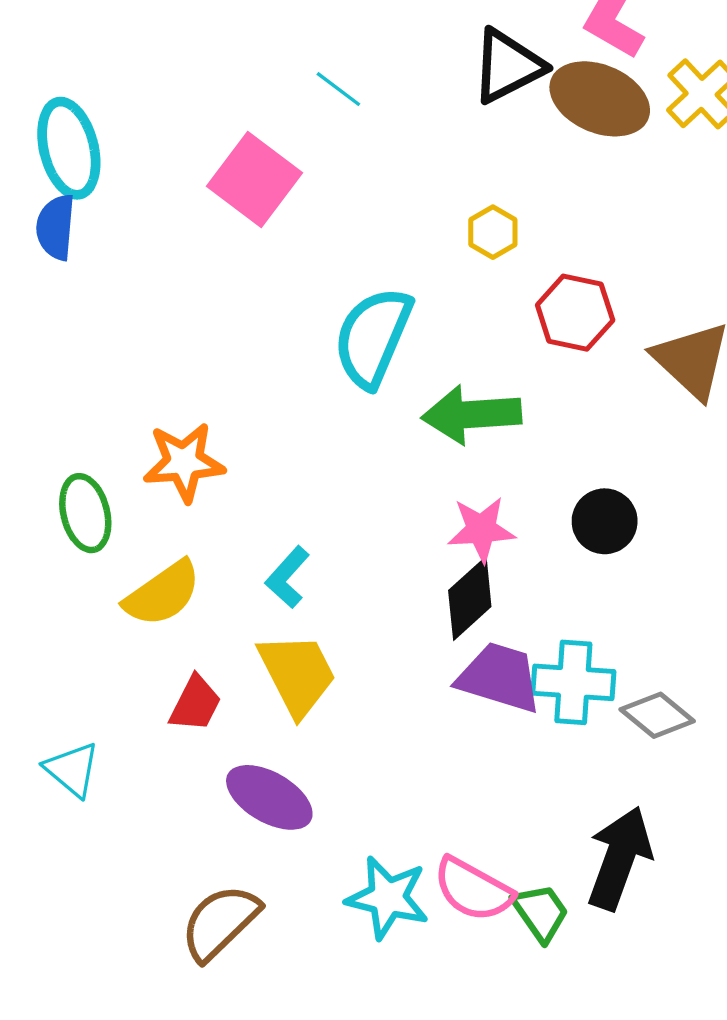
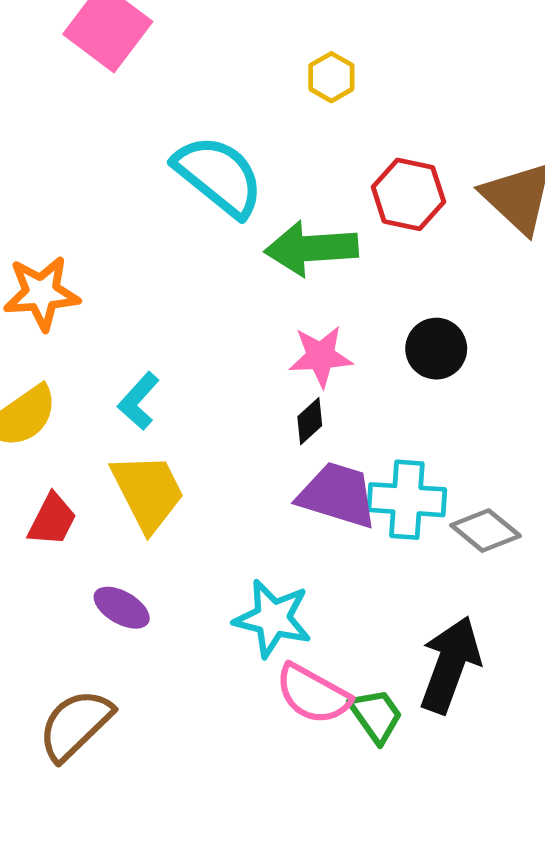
red hexagon: (575, 313) -> (408, 194), moved
cyan semicircle: (373, 337) -> (219, 176), turned 106
black diamond: (470, 599) -> (310, 421), size x0.6
purple ellipse: (269, 797) -> (122, 608), size x0.7
cyan star: (388, 898) -> (273, 618), moved

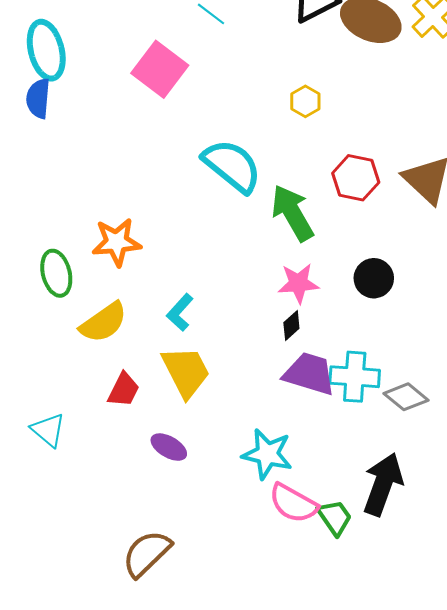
green arrow: (311, 248) -> (292, 213), turned 64
brown semicircle: (75, 725) -> (147, 554), moved

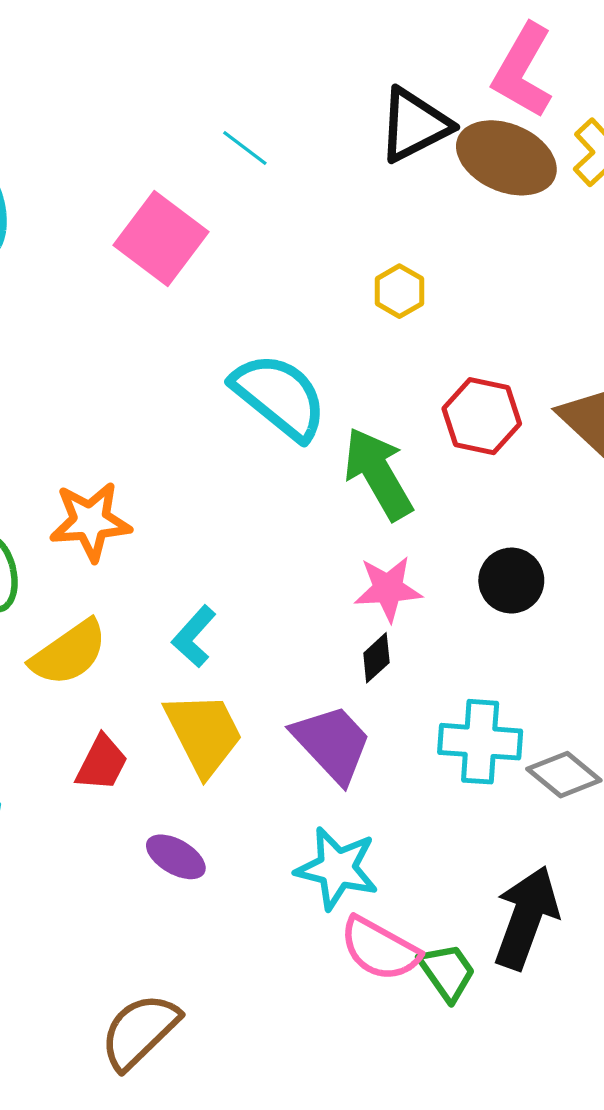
purple trapezoid: (309, 374) -> (332, 743), moved, turned 30

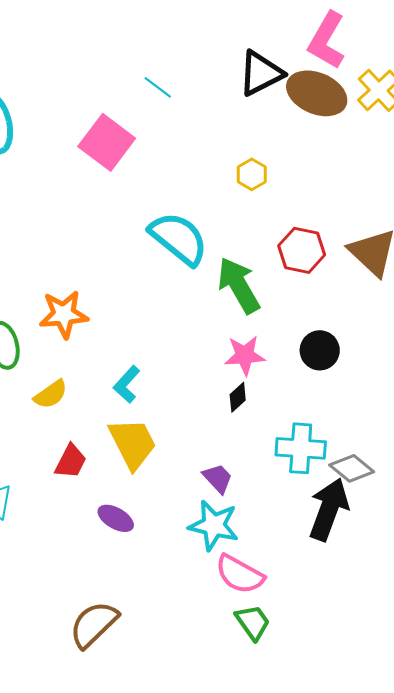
yellow semicircle: (69, 653) -> (51, 394), size x0.7
purple trapezoid: (332, 743) -> (218, 478), moved, size x0.6
black arrow: (526, 918) -> (329, 509), moved
green trapezoid: (447, 972) -> (253, 622), moved

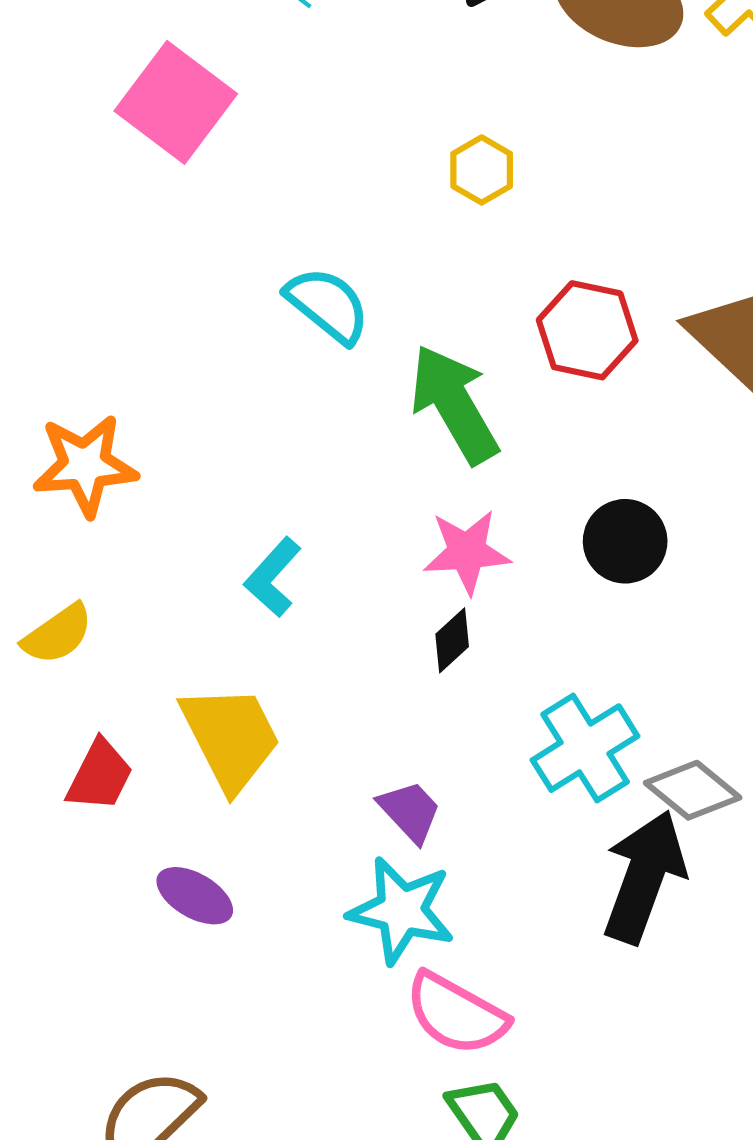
cyan semicircle: (179, 238) -> (328, 305), size x0.7
cyan L-shape: (127, 384) -> (273, 577), moved
cyan cross: (301, 448) -> (585, 748), turned -36

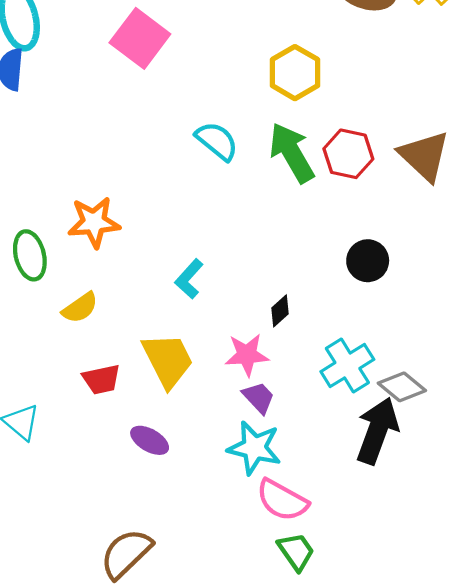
yellow hexagon: (482, 170) -> (295, 73), size x1.6
green arrow: (454, 404) -> (292, 153), moved
pink star: (467, 552) -> (247, 355), moved
red trapezoid: (100, 775) -> (101, 379), turned 51

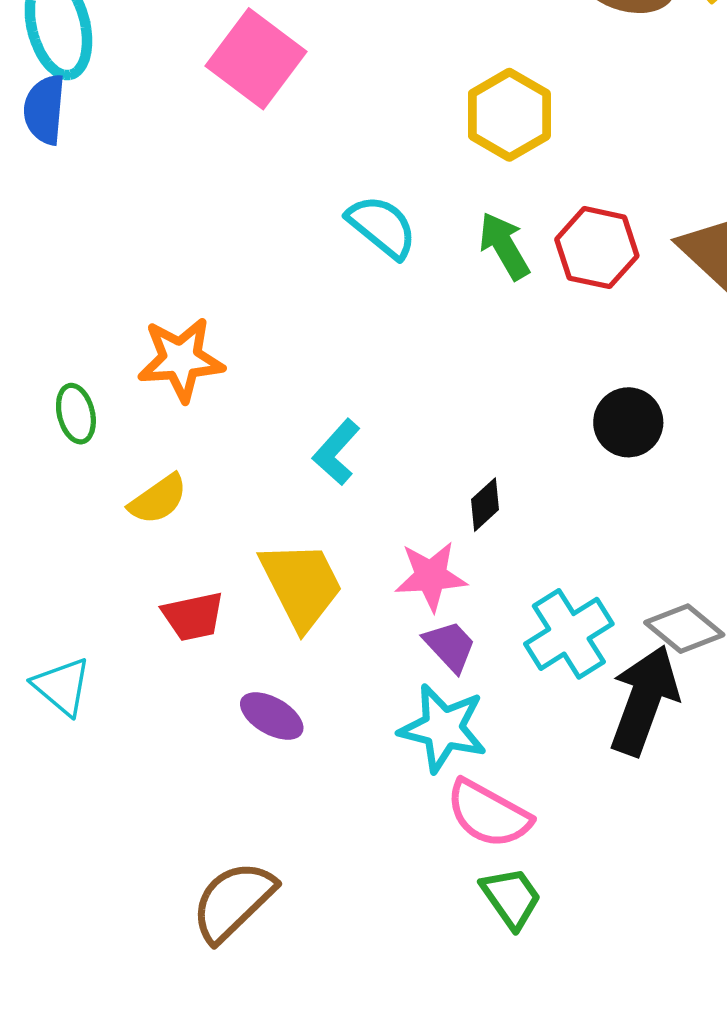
green arrow: (292, 153) -> (504, 246), size x0.7
green ellipse: (30, 255) -> (76, 414), size x0.7
cyan cross: (347, 365) -> (569, 634), moved

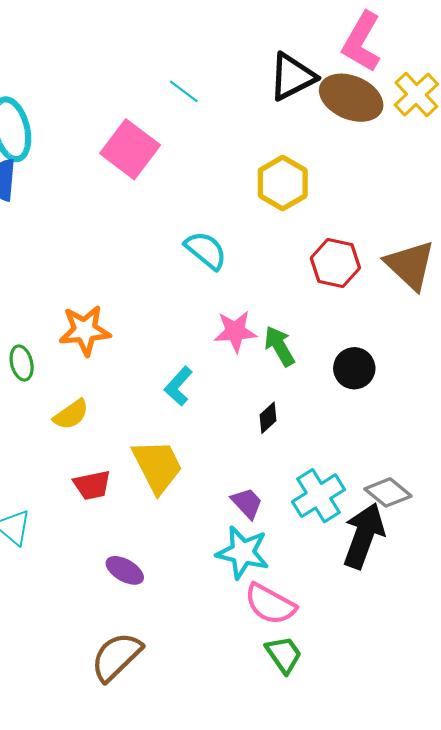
green arrow: (504, 246) -> (280, 346), moved
pink star: (431, 576) -> (235, 331), moved
purple ellipse: (272, 716) -> (125, 570), moved

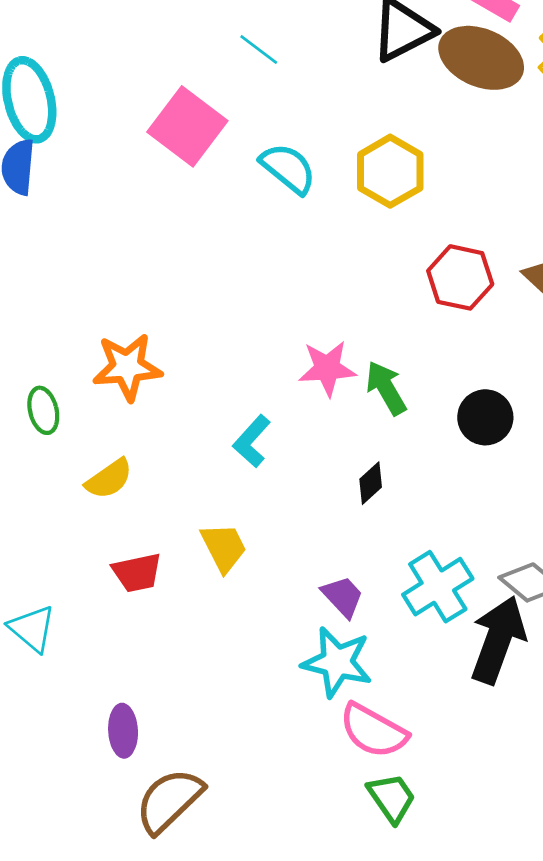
cyan semicircle: (206, 250) -> (288, 168), moved
yellow trapezoid: (157, 466) -> (224, 547), size x0.7
purple ellipse: (125, 570) -> (123, 731), moved, turned 57

